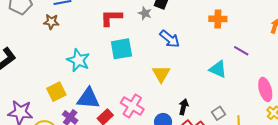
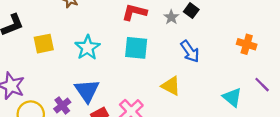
yellow triangle: (161, 74) -> (171, 86), turned -48
yellow square: (56, 92) -> (44, 44), moved
blue triangle: (88, 98) -> (87, 91), turned 35

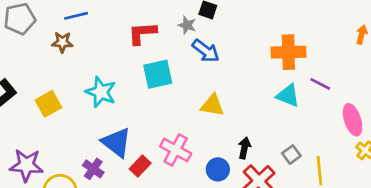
orange cross: (247, 44) -> (288, 52), moved, size x1.4
blue arrow: (190, 51) -> (206, 51), moved
purple line: (262, 85) -> (320, 84), moved

